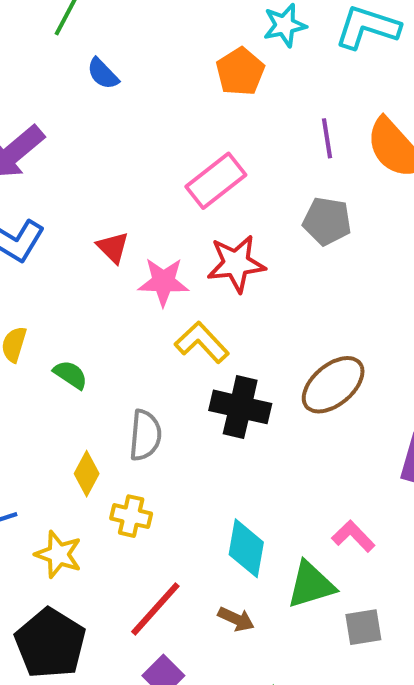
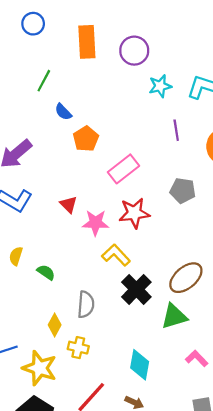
orange pentagon: (240, 72) -> (86, 139), moved
purple line: (327, 138) -> (176, 130), moved
black cross: (240, 407) -> (136, 289), turned 32
yellow star: (58, 554) -> (40, 368), size x1.4
green triangle: (311, 585) -> (174, 316), moved

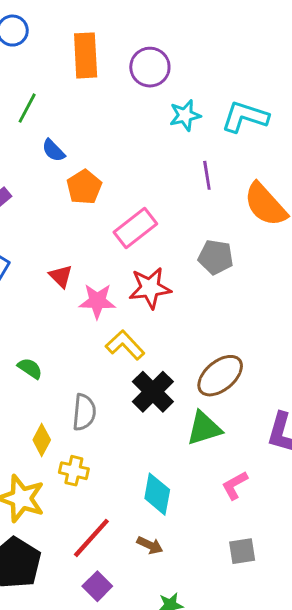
pink L-shape: (197, 358) -> (235, 485), turned -75

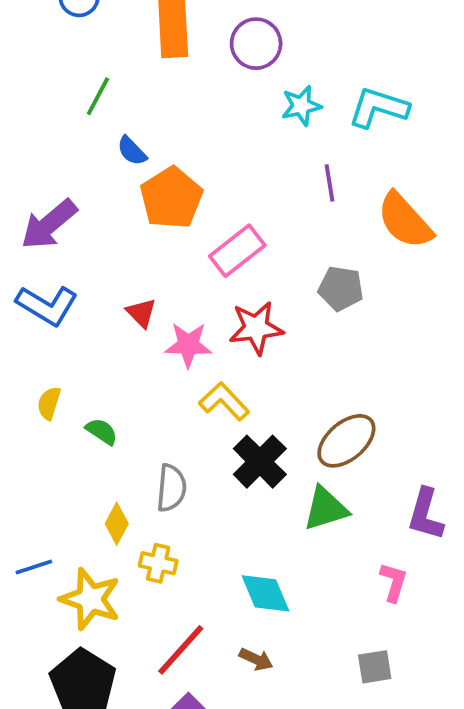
orange pentagon: (84, 187) -> (171, 198), size x1.4
pink L-shape: (235, 485) -> (394, 582), moved, turned 136
cyan diamond: (157, 494) -> (265, 593), turned -33

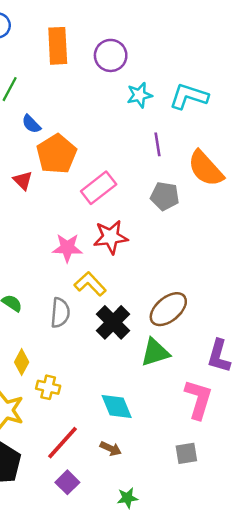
gray pentagon: (341, 288) -> (165, 196), moved
red triangle: (141, 313) -> (23, 180), moved
gray semicircle: (171, 488) -> (60, 313), moved
pink L-shape: (394, 582) -> (198, 399), size x1.6

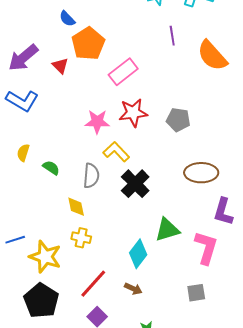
gray pentagon: (165, 196) -> (178, 120), moved
brown ellipse: (168, 309) -> (201, 173), moved, turned 40
green triangle: (155, 352) -> (167, 230), moved
yellow diamond: (22, 362) -> (76, 207), moved, turned -40
cyan diamond: (117, 407) -> (138, 254), turned 60

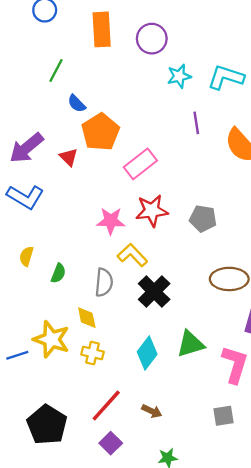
green semicircle: (51, 168) -> (58, 273), turned 78
cyan diamond: (138, 254) -> (147, 353), moved
yellow star: (45, 257) -> (51, 339), moved

